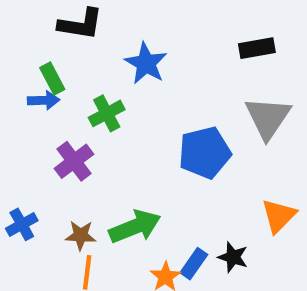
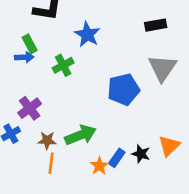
purple cross: (74, 161) -> (30, 108), moved
orange triangle: (279, 216) -> (169, 146), moved

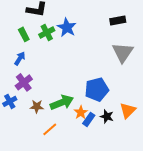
blue arrow: (24, 57) -> (20, 58), moved, turned -56
green cross: (63, 65) -> (47, 32), moved
blue pentagon: (124, 89) -> (97, 89), moved
orange line: (51, 163) -> (50, 129), moved, turned 42
orange star: (99, 166) -> (81, 112), moved

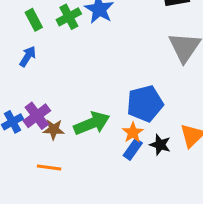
purple cross: (24, 82) -> (37, 116), moved
orange star: (81, 112) -> (133, 132), moved
orange line: (50, 129) -> (49, 168), moved, turned 49

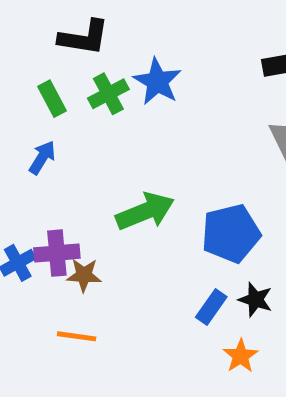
purple cross: (37, 116) -> (57, 253), turned 32
green arrow: (92, 123) -> (145, 211), moved
orange star: (133, 132) -> (241, 356), moved

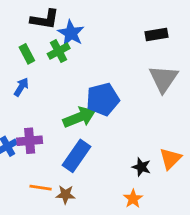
blue star: (157, 82) -> (71, 33), moved
blue pentagon: (231, 233) -> (103, 99), moved
brown star: (84, 275) -> (65, 195), moved
blue rectangle: (211, 307) -> (76, 156), moved, size x1.6

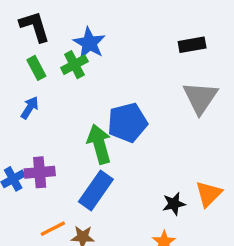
black L-shape: (45, 19) -> (35, 27), moved, turned -116
green arrow: (79, 117) -> (99, 144), turned -84
black star: (141, 167) -> (174, 204), turned -30
orange line: (41, 188) -> (53, 229), turned -35

